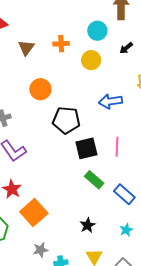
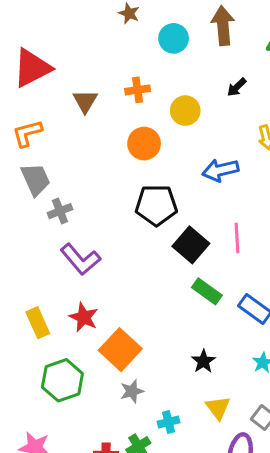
cyan circle: (97, 31) -> (174, 38), moved
orange circle: (40, 89) -> (144, 144), moved
black square: (86, 148) -> (191, 245), turned -30
gray star: (41, 250) -> (132, 391), moved

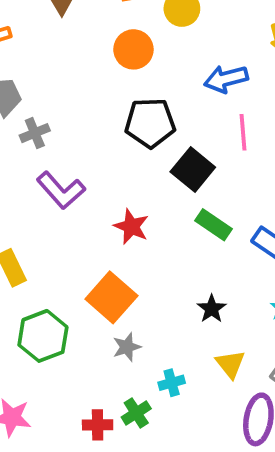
pink line: (237, 238) -> (243, 132), moved
red star: (84, 317) -> (131, 227), moved

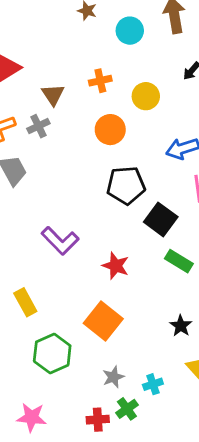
gray cross: (35, 133) -> (38, 126), moved
gray star: (127, 347) -> (113, 377), moved

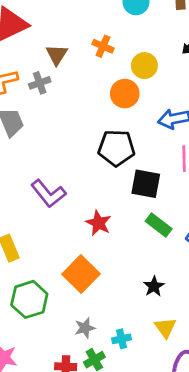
orange cross: (100, 81) -> (103, 46), turned 30
orange circle: (110, 130) -> (125, 94), moved
black square: (161, 219) -> (146, 184), turned -32

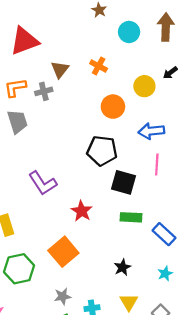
yellow circle: (144, 66) -> (144, 86), moved
green rectangle: (159, 225) -> (131, 217), turned -40

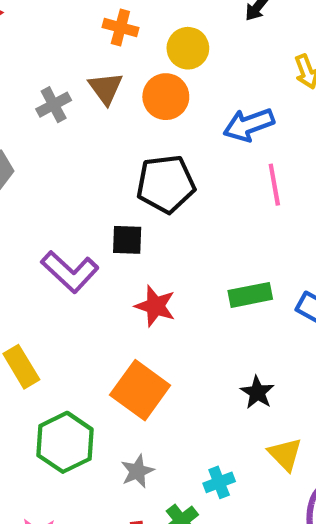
brown triangle: (60, 69) -> (106, 88), moved
yellow circle: (144, 86) -> (188, 48), moved
gray cross: (44, 91) -> (54, 105), moved
black square: (124, 182) -> (127, 240), moved, size x0.7
gray star: (63, 296) -> (137, 471), moved

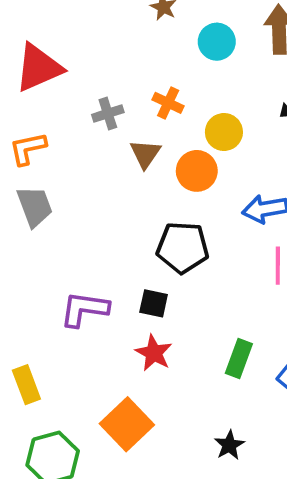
gray cross: (54, 105) -> (108, 113), moved
black square: (127, 240) -> (154, 303), moved
purple L-shape: (70, 272) -> (84, 309), turned 135
green rectangle: (250, 295) -> (239, 359), turned -69

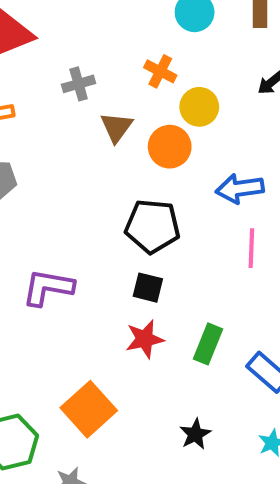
orange cross: (168, 103) -> (160, 71), moved
black square: (154, 303) -> (148, 288), moved
red star: (154, 353) -> (145, 339), moved, turned 30

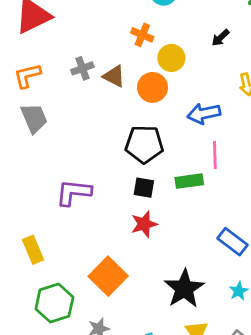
gray cross: (79, 84) -> (82, 68), moved
brown triangle: (116, 127) -> (114, 76), turned -35
green rectangle: (208, 344) -> (189, 181), moved, turned 64
black star: (195, 434) -> (184, 289), size x1.8

